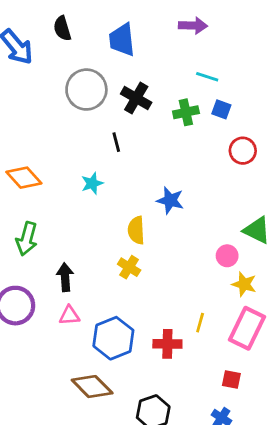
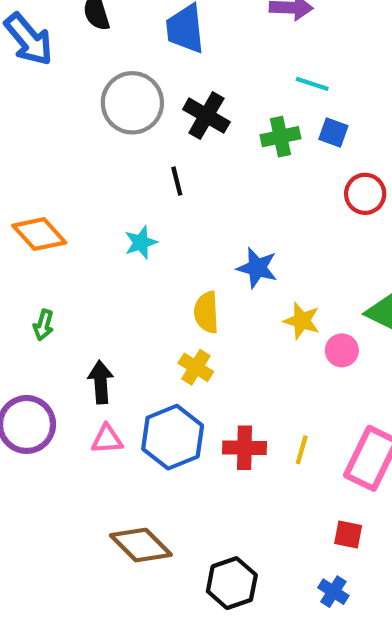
green arrow: (27, 239) -> (44, 325), size x0.6
yellow star: (244, 284) -> (302, 321), moved
blue hexagon: (113, 338) -> (173, 437), moved
red cross: (167, 344) -> (245, 448), moved

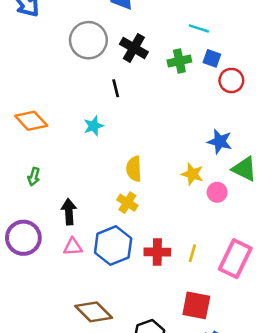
red circle: (365, 194) -> (231, 80), moved
blue star: (257, 268) -> (220, 142), moved
red square: (348, 534) -> (196, 305), moved, size x1.6

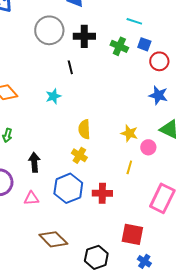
black cross: (134, 48) -> (84, 36), turned -30
green cross: (179, 61) -> (119, 46), turned 36
blue star: (220, 142) -> (158, 95), moved
pink triangle: (73, 247) -> (31, 198), moved
yellow line: (192, 253) -> (129, 167), moved

